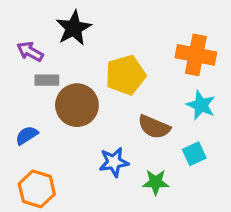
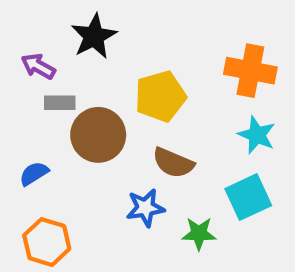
brown semicircle: (154, 127) -> (173, 163), moved
cyan square: (194, 154) -> (248, 197), size x1.5

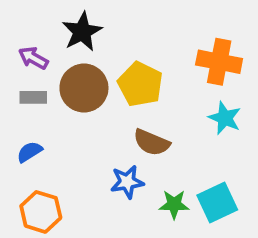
yellow pentagon: (160, 96) -> (140, 84), turned -30
gray rectangle: (60, 103) -> (33, 97), moved
brown circle: (98, 135) -> (84, 88), moved
cyan square: (248, 197) -> (217, 203), moved

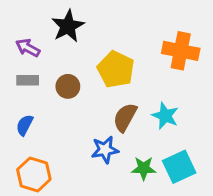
brown circle: (84, 88) -> (68, 86), moved, size x0.6
cyan star: (225, 118) -> (165, 116), moved
brown semicircle: (152, 142) -> (125, 117), turned 96
blue semicircle: (30, 152) -> (25, 125), turned -30

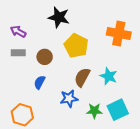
black star: (68, 26) -> (59, 17), moved, turned -30
blue semicircle: (25, 125) -> (40, 82), moved

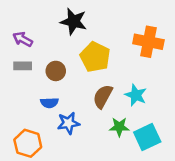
blue semicircle: (40, 82) -> (49, 103), turned -120
blue star: (69, 99) -> (68, 123), moved
green star: (94, 111) -> (119, 127), moved

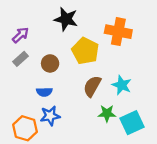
purple arrow: (23, 39) -> (20, 35), turned 108
orange cross: (148, 42) -> (118, 32), moved
gray rectangle: (23, 66) -> (20, 59), turned -42
blue star: (68, 123) -> (50, 116), moved

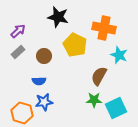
cyan star: (122, 85) -> (119, 55), moved
brown semicircle: (92, 86) -> (99, 76), moved

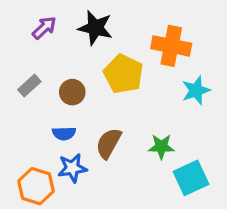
purple arrow: (18, 31) -> (44, 28), moved
cyan star: (119, 55) -> (196, 90), turned 30
brown semicircle: (99, 76) -> (109, 143), moved
green star: (94, 100) -> (161, 147), moved

